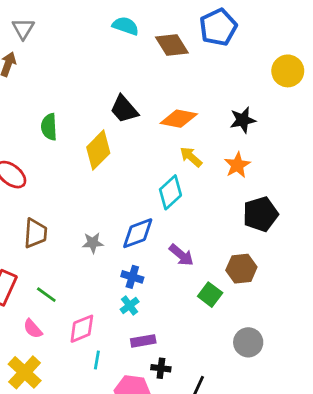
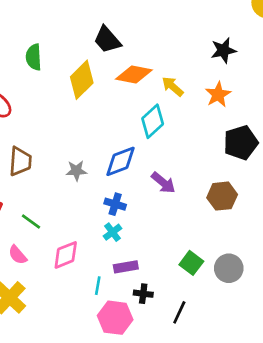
orange diamond: (179, 119) -> (134, 74), moved
green square: (210, 295) -> (191, 263), moved
cyan line: (97, 360) -> (98, 286), moved

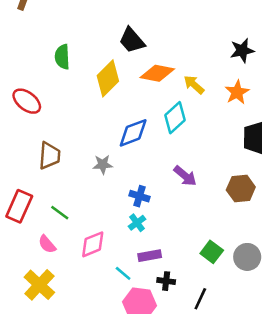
blue diamond: (121, 161) -> (133, 133), moved
cyan line: (98, 286) -> (123, 273), turned -60

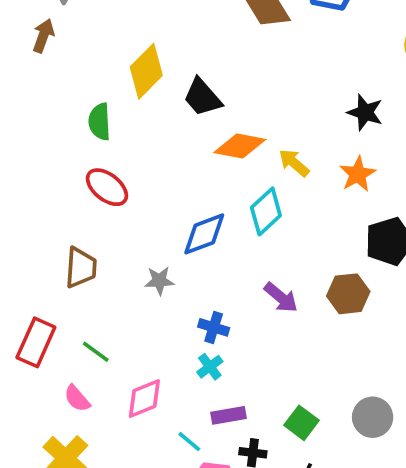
black star: (242, 50) -> (365, 112), turned 30
yellow diamond: (108, 78) -> (146, 71), moved
red ellipse: (27, 101) -> (107, 187), moved
brown hexagon: (241, 189) -> (348, 294), moved
green square: (212, 252) -> (301, 423), moved

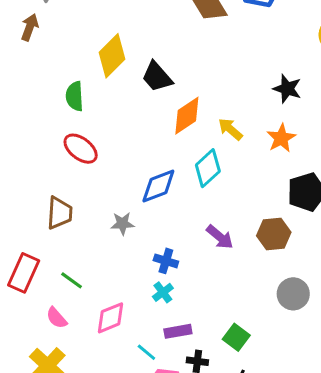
orange diamond: (240, 146) -> (187, 116), turned -45
gray circle: (373, 417) -> (293, 294), moved

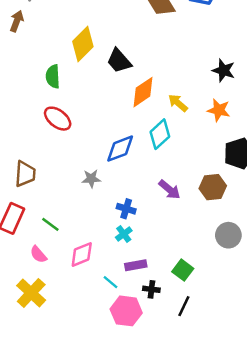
orange star: (281, 138) -> (219, 110), turned -30
brown trapezoid: (60, 213) -> (25, 174), moved

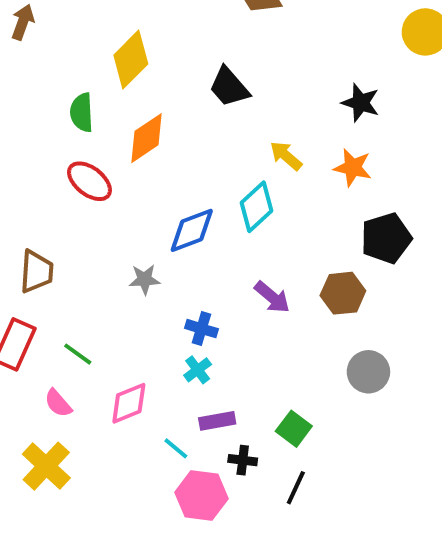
black trapezoid: (119, 61) -> (229, 87), moved
orange diamond: (143, 92) -> (146, 138), moved

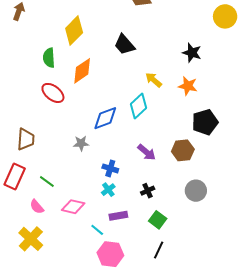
pink diamond: (129, 403) -> (73, 207), turned 35
black cross: (243, 460) -> (148, 191), moved, turned -32

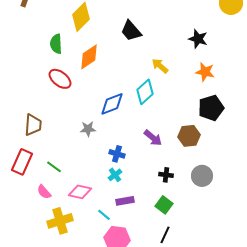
orange star: (188, 86) -> (205, 72), moved
black cross: (148, 191) -> (166, 175), moved, turned 32
yellow cross: (31, 239) -> (60, 221), moved, turned 30

